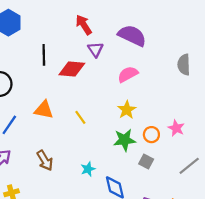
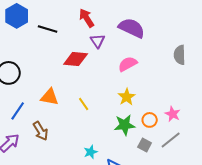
black line: (44, 55) -> (48, 29), moved, turned -72
brown arrow: (45, 160) -> (41, 131), moved
gray line: (189, 166) -> (171, 140), moved

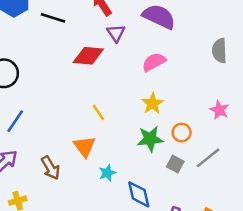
orange triangle: (50, 97) -> (85, 146), moved, turned 42
pink star: (173, 114) -> (219, 110), moved
brown arrow: (41, 131) -> (50, 168), moved

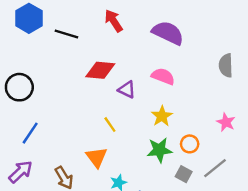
purple triangle: (116, 33) -> (127, 90), moved, turned -30
pink semicircle: (154, 62) -> (163, 76), turned 50

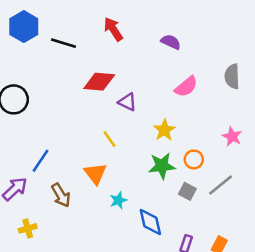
purple semicircle: (168, 33) -> (171, 42), size x0.6
pink semicircle: (163, 76) -> (186, 87), moved, turned 120
blue line: (30, 133) -> (40, 161), moved

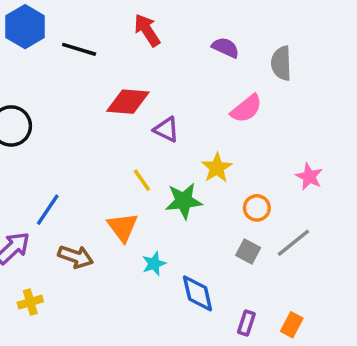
gray semicircle: (232, 76) -> (281, 63), moved
green star: (162, 166) -> (184, 201), moved
brown arrow: (61, 195) -> (76, 257), turned -40

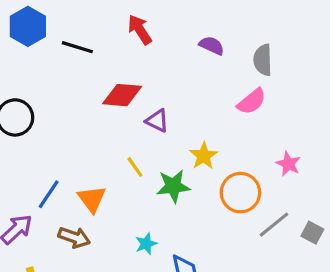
pink semicircle: (246, 109) -> (252, 101), moved
orange circle: (257, 208) -> (240, 193), size x1.6
orange triangle: (123, 227) -> (92, 199), moved
gray square: (248, 251) -> (312, 233), moved

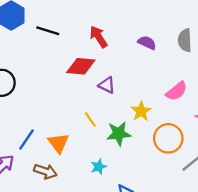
red arrow: (140, 30) -> (99, 37), moved
purple semicircle: (212, 46) -> (147, 43), moved
pink semicircle: (252, 101) -> (177, 91), moved
cyan star: (146, 244) -> (99, 167), moved

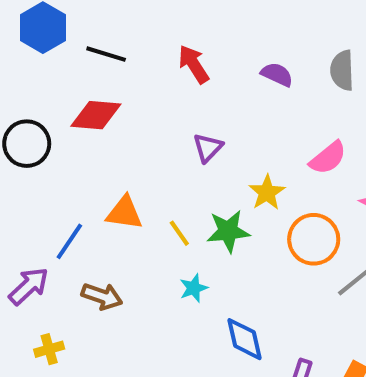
red diamond: (81, 66) -> (96, 115), moved
purple triangle: (107, 85) -> (208, 148), turned 48
yellow line: (90, 119) -> (179, 233), moved
orange triangle: (58, 143) -> (124, 213), moved, turned -45

